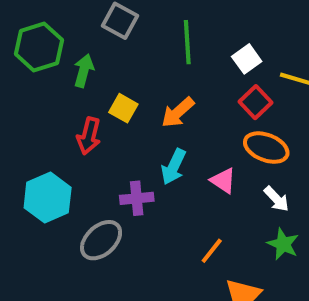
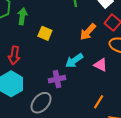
orange arrow: (178, 112) -> (88, 32), moved
red arrow: (89, 136) -> (14, 55), moved
cyan arrow: (174, 167) -> (74, 61), turned 36

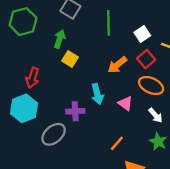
green arrow: (22, 16) -> (60, 39), moved
cyan arrow: (74, 61) -> (97, 94), turned -78

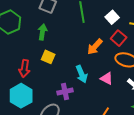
yellow square: (70, 59) -> (48, 57), moved

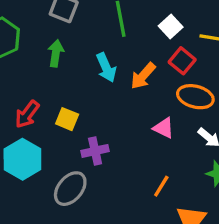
yellow square: (48, 57) -> (67, 119), moved
red arrow: (24, 69) -> (27, 114), turned 30
cyan arrow: (82, 74) -> (106, 68), moved

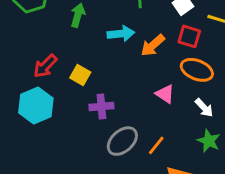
red square: (182, 61) -> (189, 36), turned -30
cyan arrow: (106, 68) -> (121, 34), turned -80
gray ellipse: (70, 189) -> (122, 141), moved

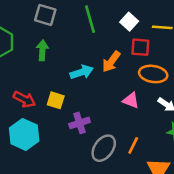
cyan arrow: (121, 34) -> (82, 72), moved
red arrow: (45, 66) -> (24, 99), turned -95

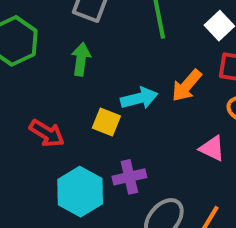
yellow square: (56, 100) -> (106, 122), moved
cyan hexagon: (24, 134) -> (80, 192), moved

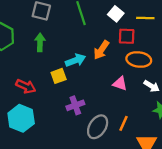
yellow square: (106, 122) -> (59, 76), turned -35
cyan hexagon: (80, 192) -> (21, 118), moved

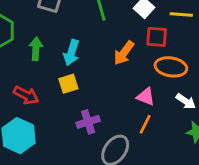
green arrow: (40, 42) -> (36, 49), moved
cyan arrow: (75, 60) -> (71, 53), moved, turned 126
orange line: (123, 123) -> (145, 124), moved

